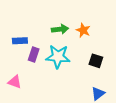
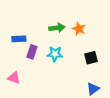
cyan star: (58, 57) -> (55, 54), size x0.7
black square: (96, 61) -> (91, 58), turned -32

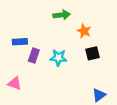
green arrow: (57, 28) -> (62, 15), moved
black square: (91, 58) -> (93, 53), moved

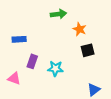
purple rectangle: (34, 56) -> (32, 61), moved
cyan star: (58, 58) -> (55, 68), moved

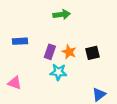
orange star: (80, 29) -> (69, 52), moved
purple rectangle: (32, 61) -> (50, 52), moved

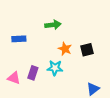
green arrow: (62, 14) -> (53, 25), moved
purple rectangle: (50, 52) -> (33, 73), moved

